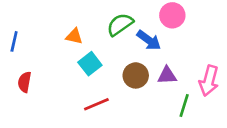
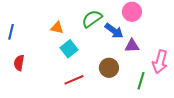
brown circle: (136, 75) -> (109, 68), moved
purple triangle: (167, 75) -> (132, 46), moved

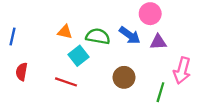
green semicircle: (92, 19) -> (98, 36), moved, turned 45
purple triangle: (132, 46) -> (158, 42), moved
red line: (74, 80) -> (66, 82), moved, turned 42

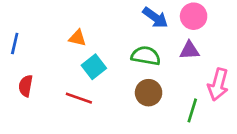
pink circle: (150, 14) -> (194, 16), moved
blue arrow: (130, 35) -> (155, 18), moved
green semicircle: (98, 36) -> (146, 56), moved

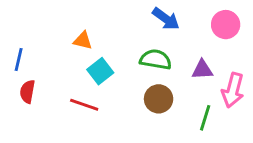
pink circle: (194, 16) -> (226, 25), moved
blue line: (15, 43) -> (19, 60), moved
purple triangle: (189, 50) -> (202, 70), moved

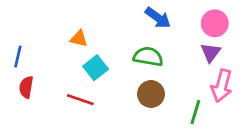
purple triangle: (202, 70) -> (211, 52), moved, turned -50

